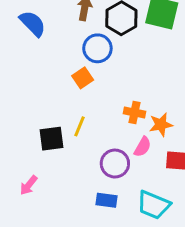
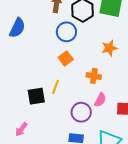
blue semicircle: (33, 24) -> (17, 28), moved, turned 72
orange square: (83, 78) -> (66, 58), moved
orange star: (161, 125) -> (109, 48), moved

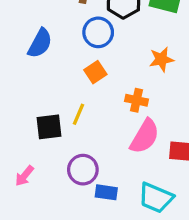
blue semicircle: (17, 28) -> (40, 43), moved
pink semicircle: (100, 100) -> (145, 136), size x1.6
purple circle: (81, 112) -> (83, 170), moved

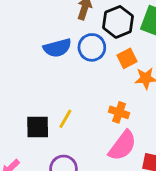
blue semicircle: (40, 43) -> (57, 48), moved, turned 40
orange square: (95, 72) -> (127, 58), moved

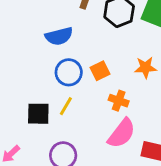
blue circle: (92, 47) -> (69, 72), moved
orange square: (127, 58) -> (100, 71), moved

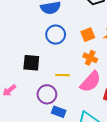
orange square: (100, 71) -> (88, 35), moved
yellow line: (66, 106) -> (63, 75), moved, turned 56

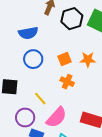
yellow line: (63, 75) -> (40, 99), turned 48
pink semicircle: (90, 82) -> (56, 117), moved

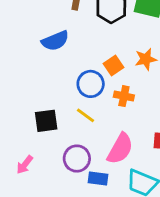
blue circle: (33, 59) -> (91, 84), moved
yellow line: (40, 99) -> (85, 115), moved

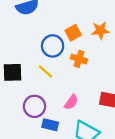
pink semicircle: (120, 149) -> (71, 102), size x0.6

